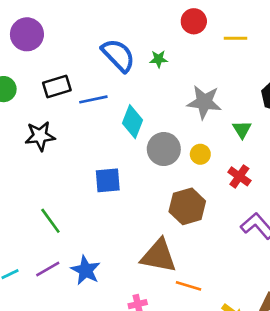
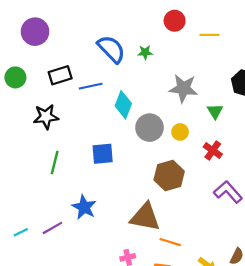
green line: (50, 221) -> (55, 162), moved, turned 50
blue star: (86, 270) -> (84, 207), moved

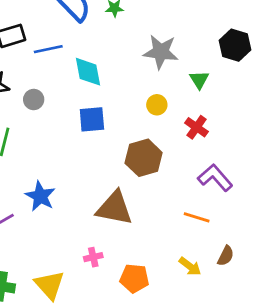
cyan diamond: (123, 105) -> (88, 72), turned -32
gray circle: (150, 128) -> (34, 99), moved, size x0.6
blue square: (103, 154) -> (92, 119), moved
orange line: (170, 242) -> (197, 217), moved

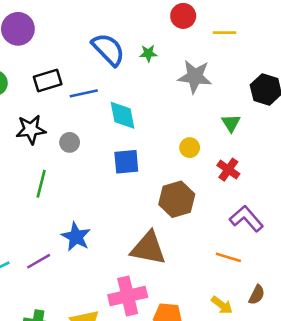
gray star: (161, 52) -> (195, 77), moved
pink cross: (93, 257) -> (128, 296), size x2.0

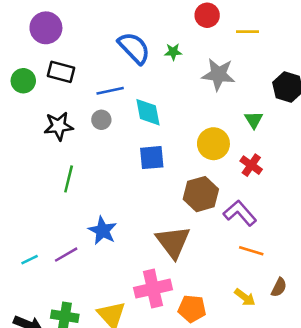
black rectangle: (48, 80) -> (61, 72), moved, turned 32
gray circle: (70, 142) -> (101, 120), moved
yellow circle: (190, 148) -> (213, 144), size x1.6
purple L-shape: (246, 219) -> (240, 213), moved
brown triangle: (148, 248) -> (173, 242), turned 42

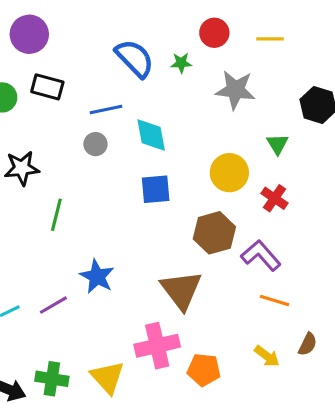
red circle: (207, 15) -> (214, 33), moved
black star: (59, 126) -> (22, 168), moved

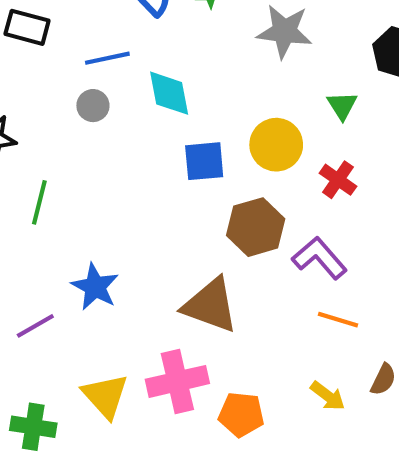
blue square: (156, 189) -> (204, 161), moved
brown triangle: (181, 290) -> (210, 305), turned -33
yellow triangle: (108, 377) -> (105, 396), moved

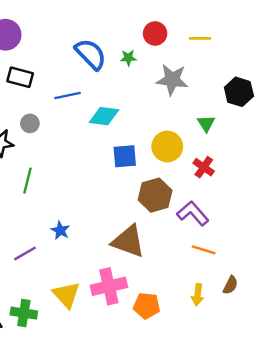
cyan diamond: (169, 93) -> (104, 116), turned -72
gray circle: (93, 106) -> (30, 123), moved
blue star: (95, 287) -> (60, 230), size x0.7
yellow arrow: (328, 396) -> (198, 295), turned 60

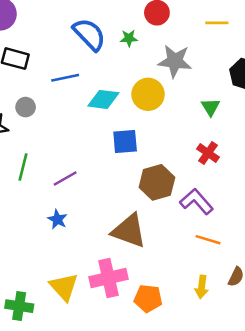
yellow line: (200, 38) -> (217, 23), moved
yellow circle: (167, 147) -> (148, 94), moved
purple line: (25, 253) -> (65, 178), moved

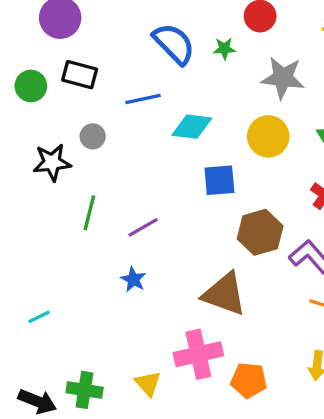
yellow circle: (148, 94) -> (268, 136), moved
yellow triangle: (64, 287) -> (148, 383), moved, size x0.7

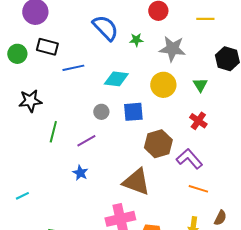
green star: (224, 49) -> (136, 40), moved
blue line: (143, 99) -> (73, 68), moved
gray circle: (93, 136) -> (101, 112), moved

